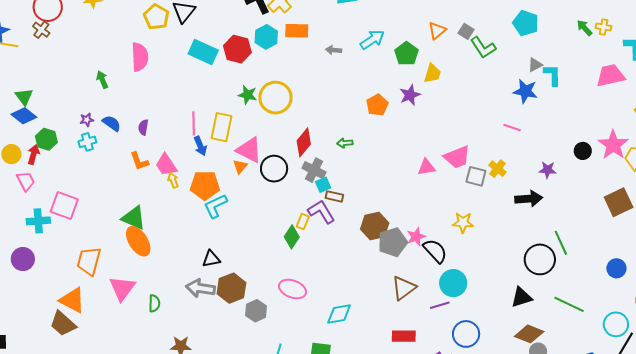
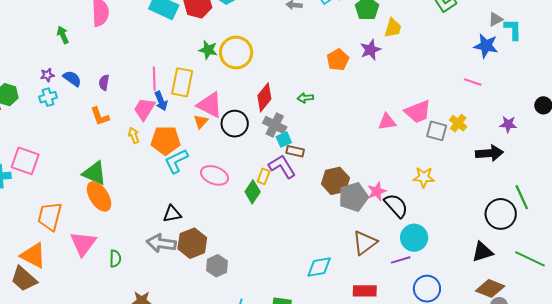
pink trapezoid: (166, 165) -> (144, 109), moved, turned 65
pink ellipse: (293, 289) -> (215, 175), moved
cyan diamond: (339, 314) -> (319, 267), moved

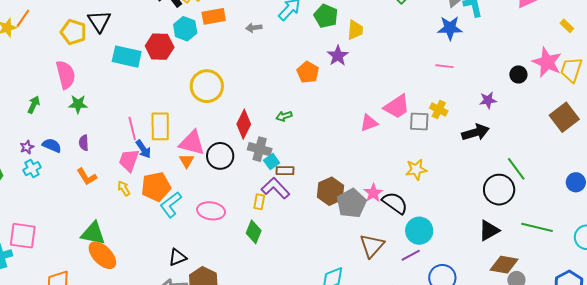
green arrow: (63, 35) -> (34, 105), turned 60
green star: (208, 50) -> (78, 104), moved
green diamond: (253, 192) -> (254, 232), moved

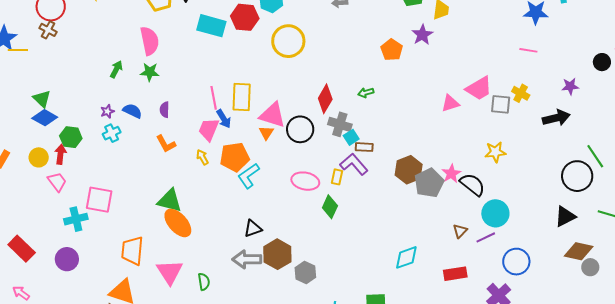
yellow circle: (207, 86) -> (288, 41), moved
green star: (78, 104) -> (150, 72), moved
pink ellipse: (211, 211) -> (305, 181), moved
brown triangle: (372, 246) -> (460, 231), moved, size x0.6

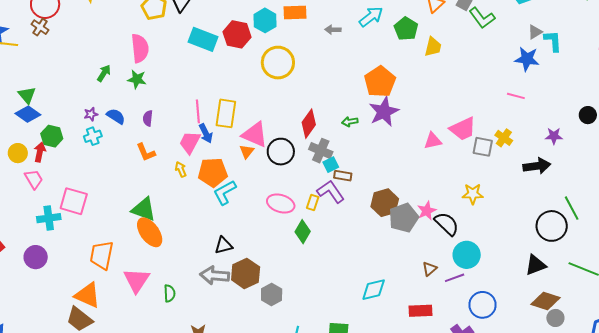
purple star: (422, 35) -> (384, 112), moved, size x1.4
orange pentagon: (392, 50) -> (380, 82), size x1.4

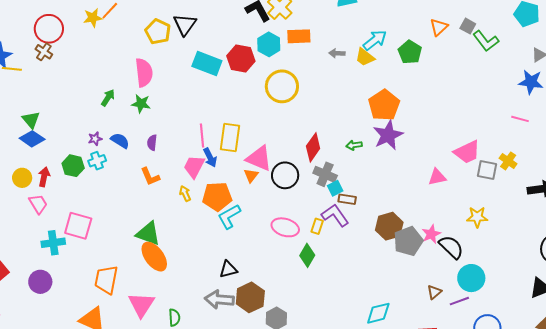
yellow trapezoid: (433, 47) -> (365, 57), moved, turned 115
green hexagon: (52, 136) -> (73, 166), moved
pink triangle: (433, 141) -> (437, 177), moved

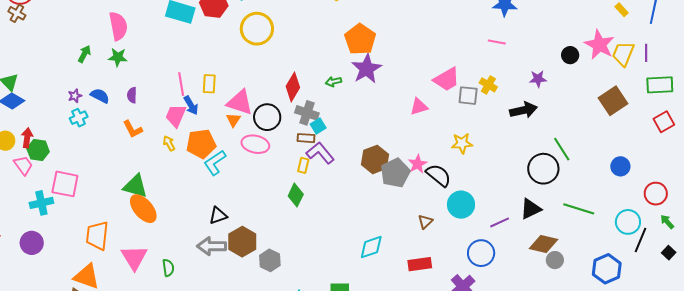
yellow rectangle: (230, 137) -> (209, 84), size x0.7
green hexagon: (73, 166) -> (38, 150), moved
brown rectangle: (347, 199) -> (306, 138), moved
pink ellipse: (285, 227) -> (255, 144), moved
purple line: (459, 301) -> (500, 222), moved

